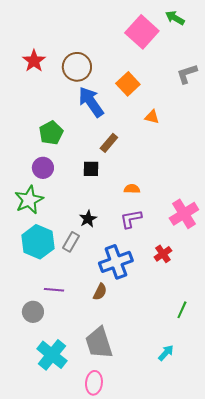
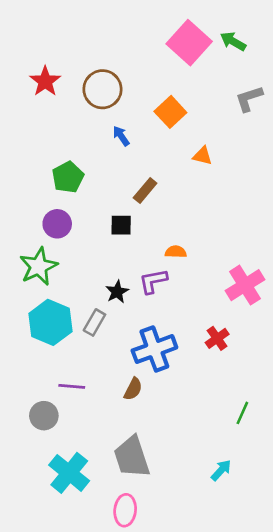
green arrow: (175, 18) -> (233, 41), moved
blue arrow: (91, 102) -> (121, 136), size x0.5
purple L-shape: (131, 219) -> (153, 281), moved

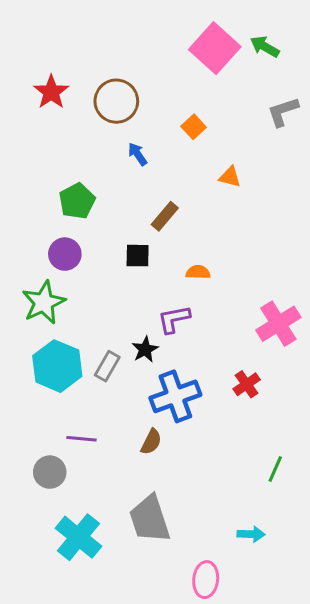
orange square: (170, 112) -> (194, 127), size x0.7
orange semicircle: (176, 252) -> (198, 272), moved
black star: (117, 292) -> (145, 349), moved
cyan arrow: (221, 470) -> (251, 534), turned 50
pink ellipse: (125, 510) -> (206, 580), moved

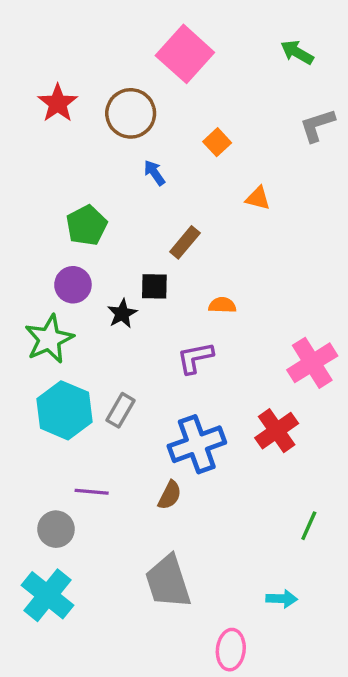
pink square: (215, 48) -> (185, 54), moved
black star: (145, 349) -> (122, 314), moved
red cross: (247, 384) -> (277, 431), size x1.4
cyan cross: (78, 537) -> (48, 595), moved

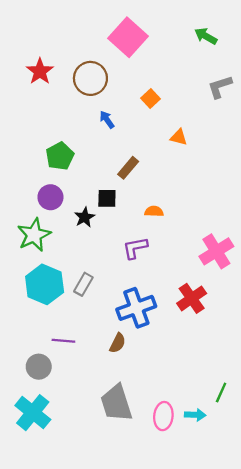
green line: (309, 526) -> (221, 393), moved
pink ellipse: (231, 650) -> (163, 416), moved

